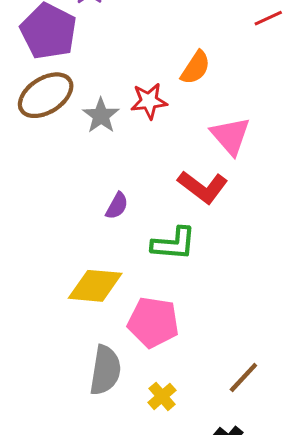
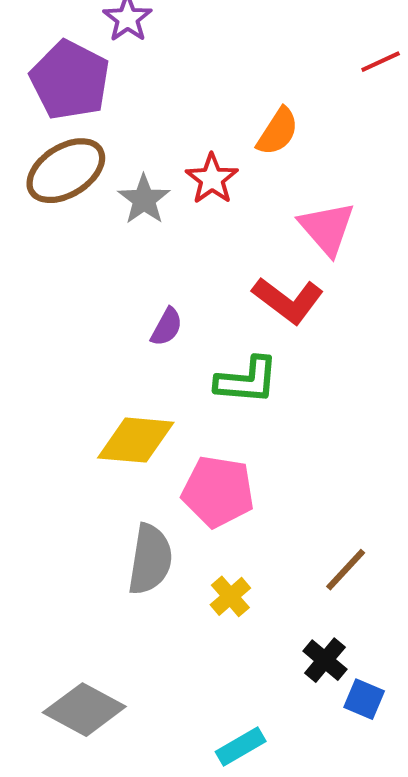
red star: (149, 101) -> (212, 179), turned -30

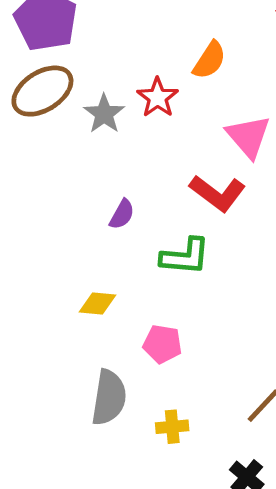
yellow diamond: (136, 440) -> (98, 303), size x0.6
pink pentagon: (218, 491) -> (162, 344), size x0.7
yellow cross: (230, 596) -> (172, 427), turned 36

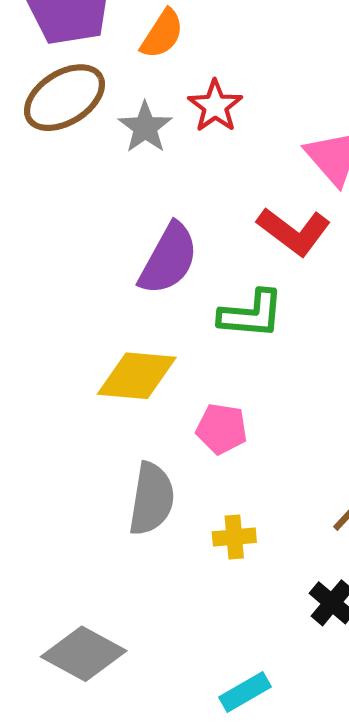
orange semicircle: (209, 60) -> (162, 34), moved
purple semicircle: (122, 214) -> (169, 259), size x1.8
yellow diamond: (98, 303) -> (137, 376), size x1.6

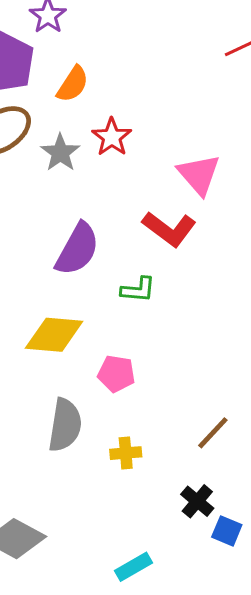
green L-shape: (251, 314) -> (138, 290), size x0.7

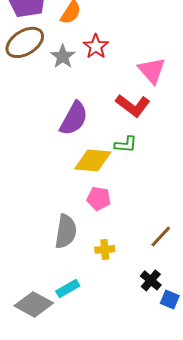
green L-shape: (138, 290) -> (126, 144), moved
yellow diamond: (54, 335) -> (93, 160), moved
cyan rectangle: (133, 567) -> (68, 288), moved

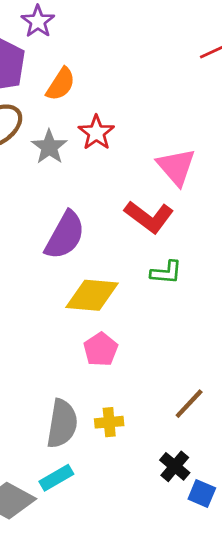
green L-shape: (126, 144) -> (166, 272), moved
pink pentagon: (99, 198) -> (101, 349), turned 30
gray semicircle: (66, 231) -> (62, 424), moved

